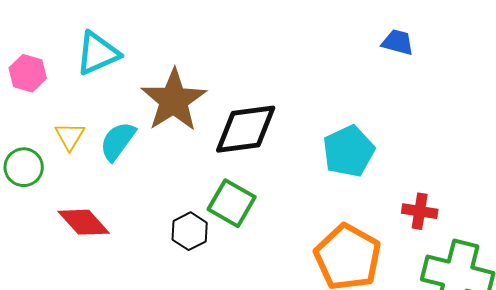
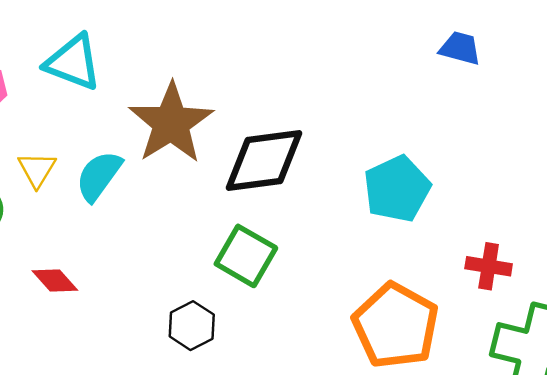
cyan triangle: (98, 53) -> (73, 62), turned 45
red diamond: (84, 222) -> (55, 280), size x0.7
black hexagon: (190, 231) -> (192, 326), moved

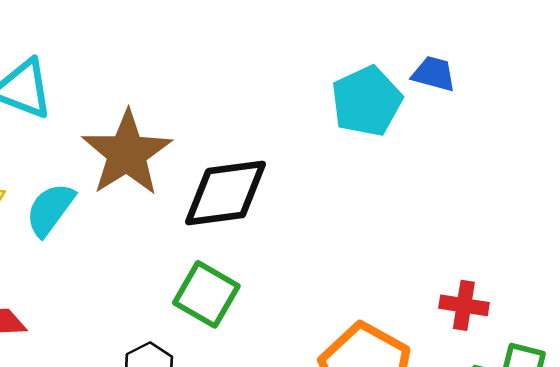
cyan pentagon: (397, 189) -> (367, 101), moved

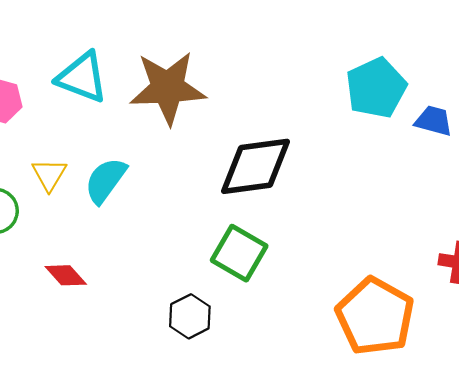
blue trapezoid: (434, 74) -> (434, 121), moved
brown star: (127, 153) -> (168, 88), moved, turned 30

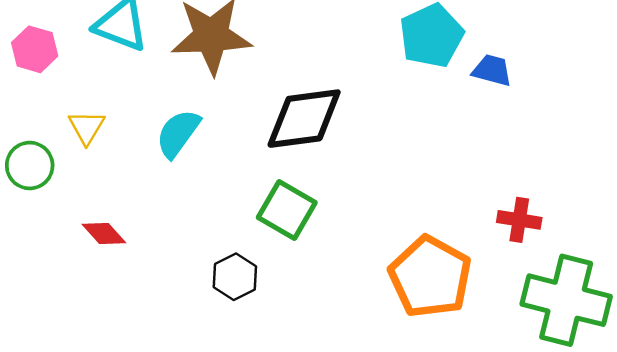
cyan semicircle: (106, 180) -> (178, 133), moved

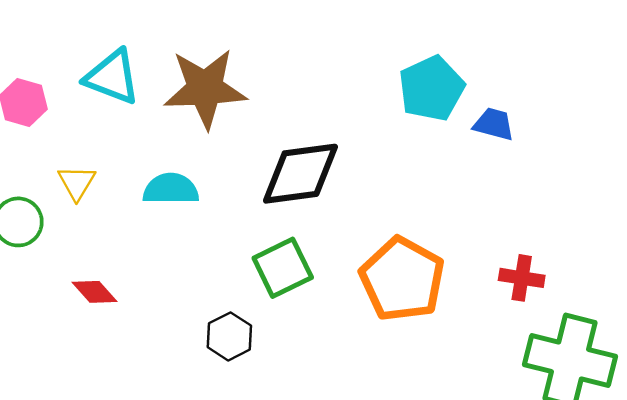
cyan semicircle: (178, 133) -> (171, 189), turned 54
green square: (287, 210) -> (283, 268), turned 34
orange pentagon: (430, 277) -> (402, 279), moved

